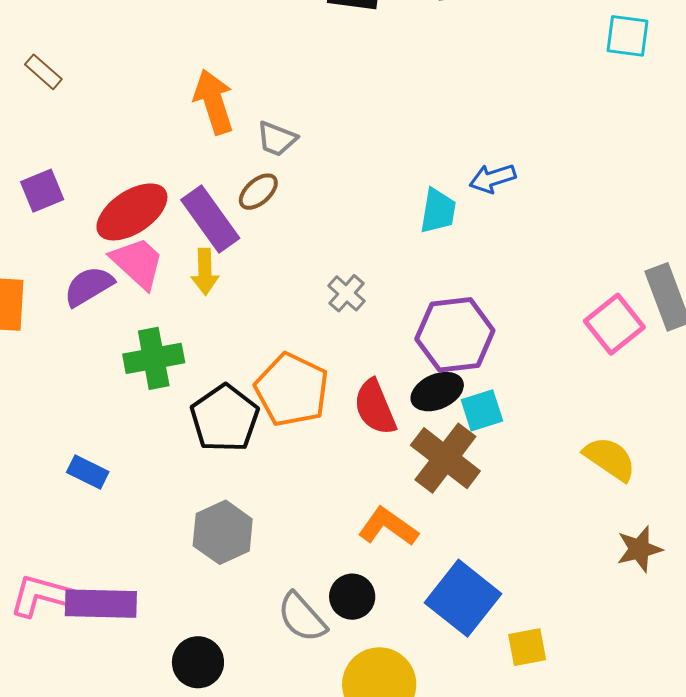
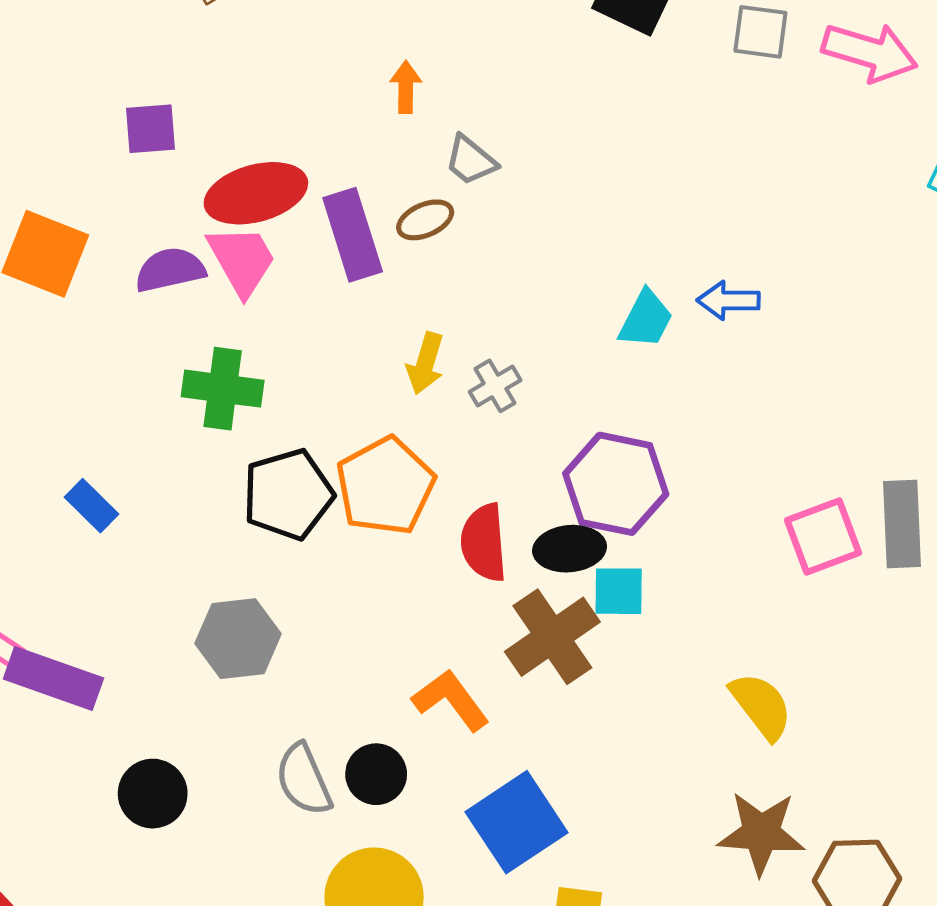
orange arrow: (214, 102) -> (406, 87), size x0.6
yellow arrow: (205, 272) -> (425, 363), moved
brown star: (639, 549) -> (761, 833), size x1.4

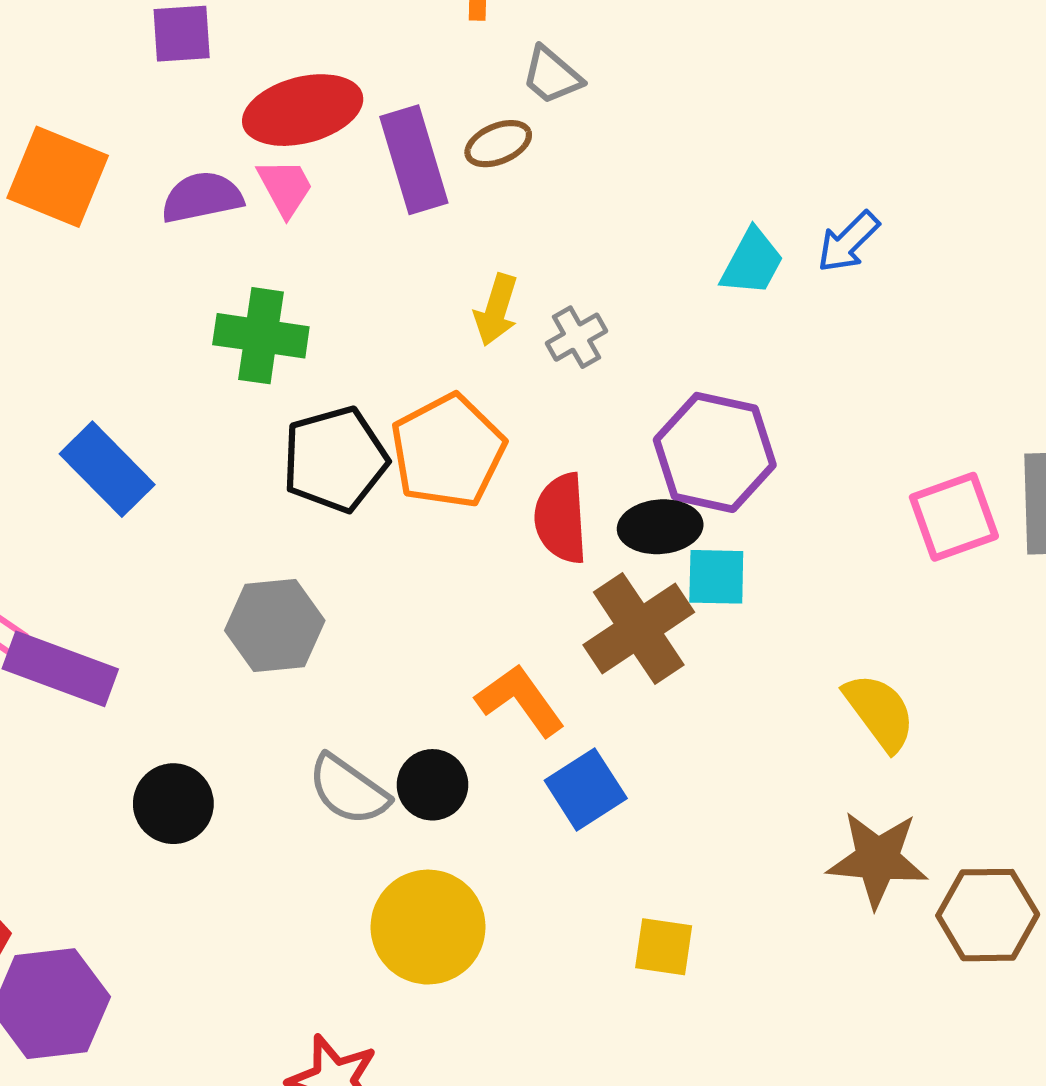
pink trapezoid: (242, 260) -> (285, 187), size x0.7
blue arrow: (728, 300) -> (848, 242), turned -46
blue rectangle: (91, 506) -> (107, 469), size x1.5
gray semicircle: (304, 780) -> (348, 790), turned -32
blue square: (516, 822) -> (586, 789), moved, size x0.7

